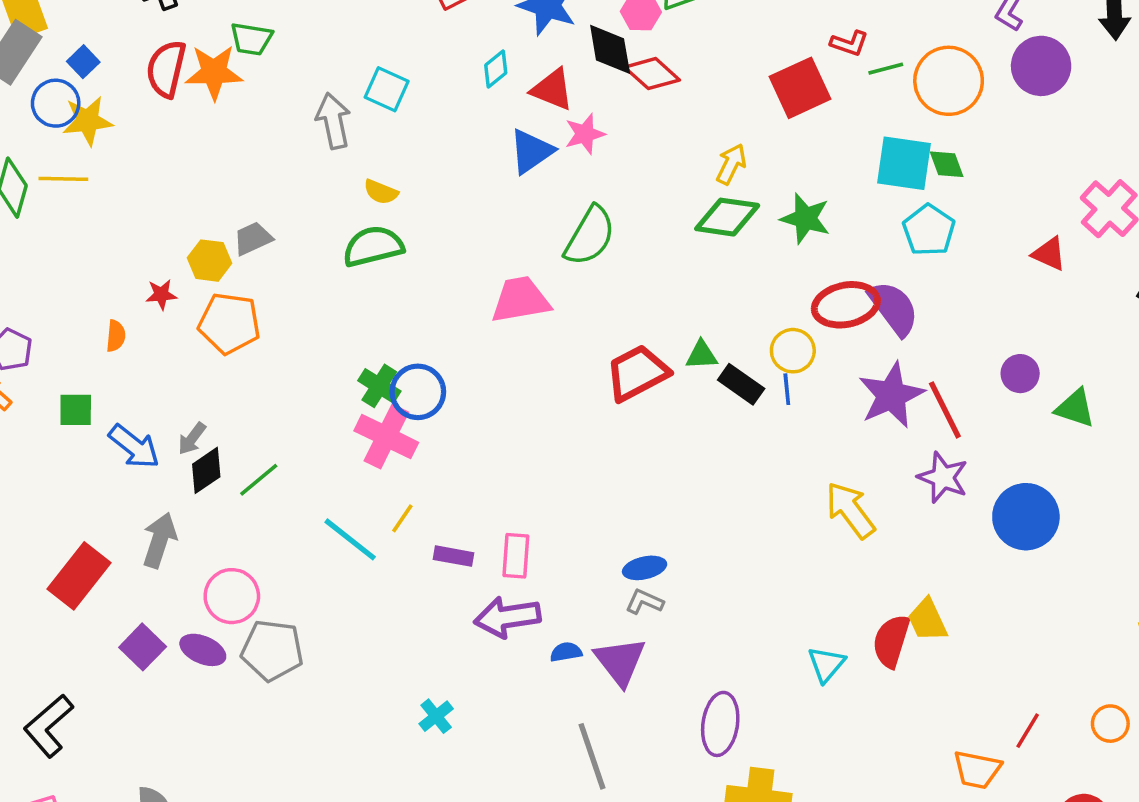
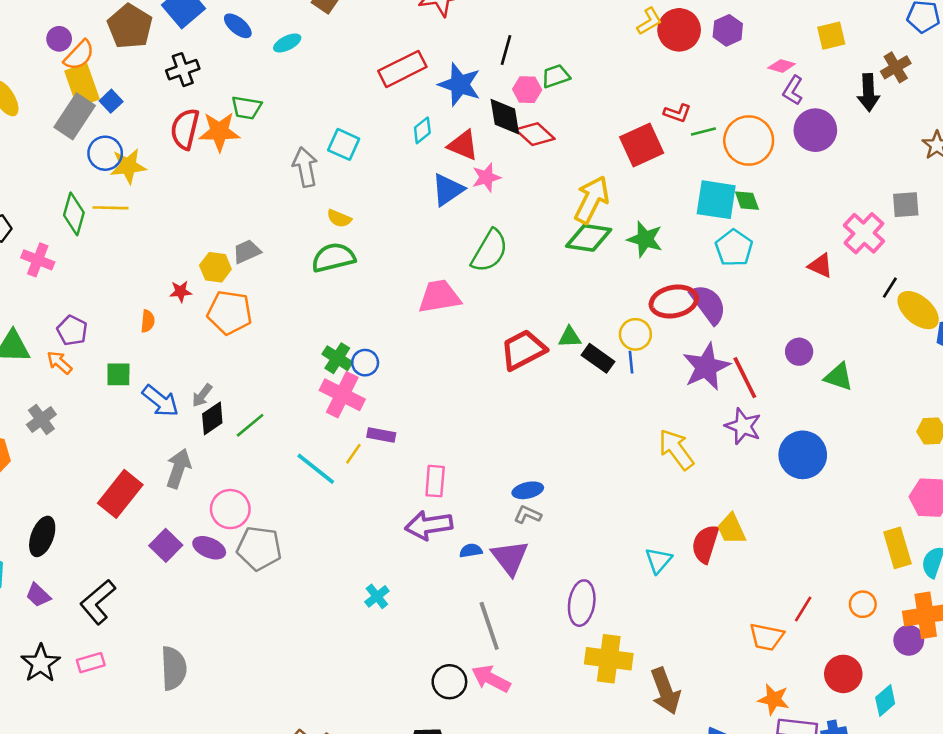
blue square: (83, 62) -> (111, 101), moved
yellow arrow: (731, 164) -> (592, 200), size x1.6
blue circle: (418, 392) -> (365, 363), size x0.7
purple rectangle: (453, 556) -> (381, 435), moved

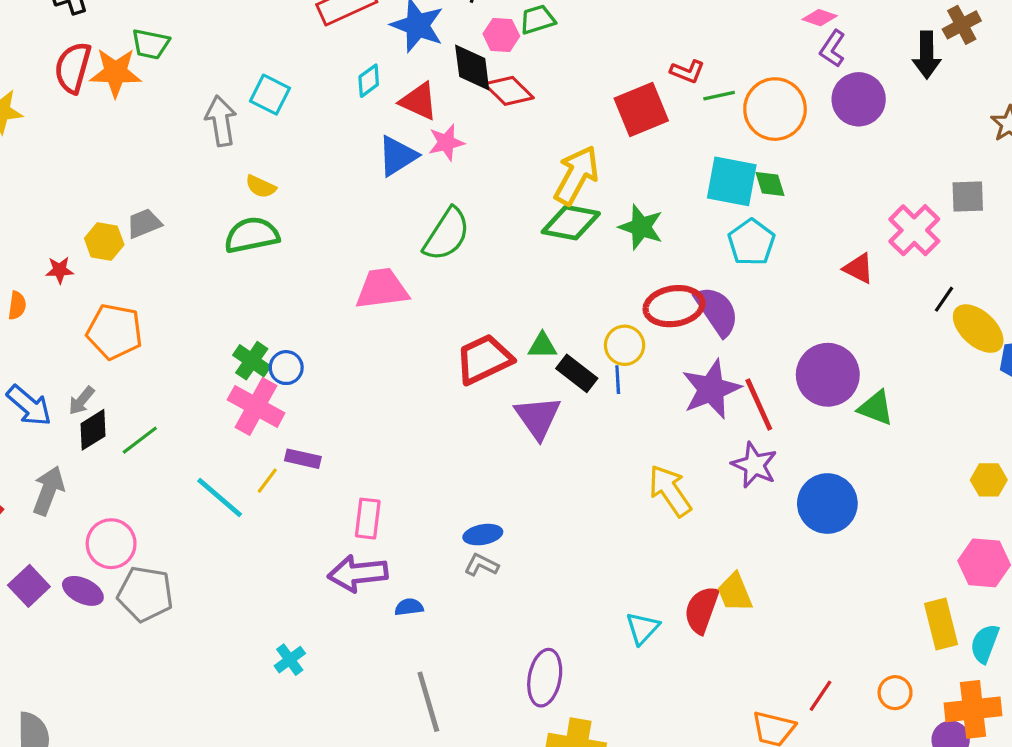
orange pentagon: (230, 313) -> (115, 332), moved
purple circle: (799, 352) -> (828, 375), size x1.8
purple triangle: (510, 558) -> (538, 417), moved

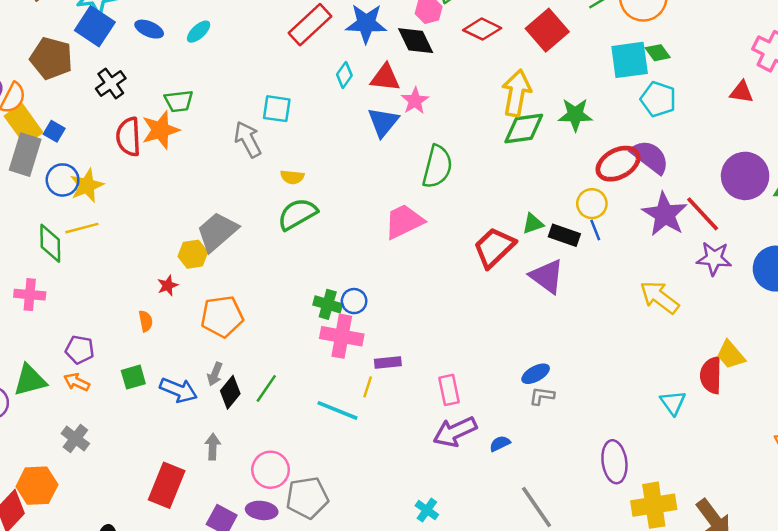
red diamond: (509, 91) -> (482, 29), moved
gray trapezoid: (144, 223) -> (217, 232), size x1.6
gray arrow: (48, 491) -> (213, 447), size x0.7

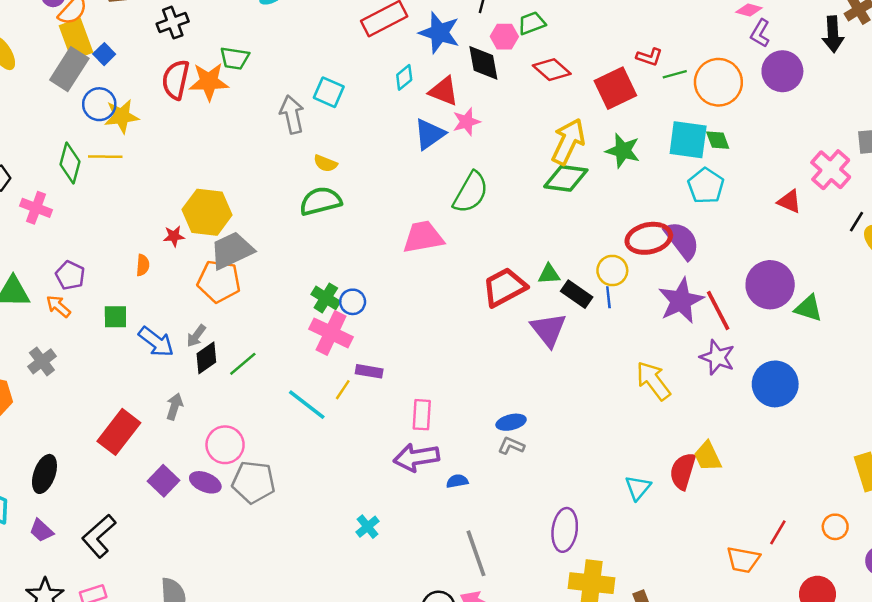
green star: (575, 115) -> (623, 151), moved
gray trapezoid: (217, 232) -> (232, 250), moved
yellow hexagon: (193, 254) -> (207, 212), size x1.6

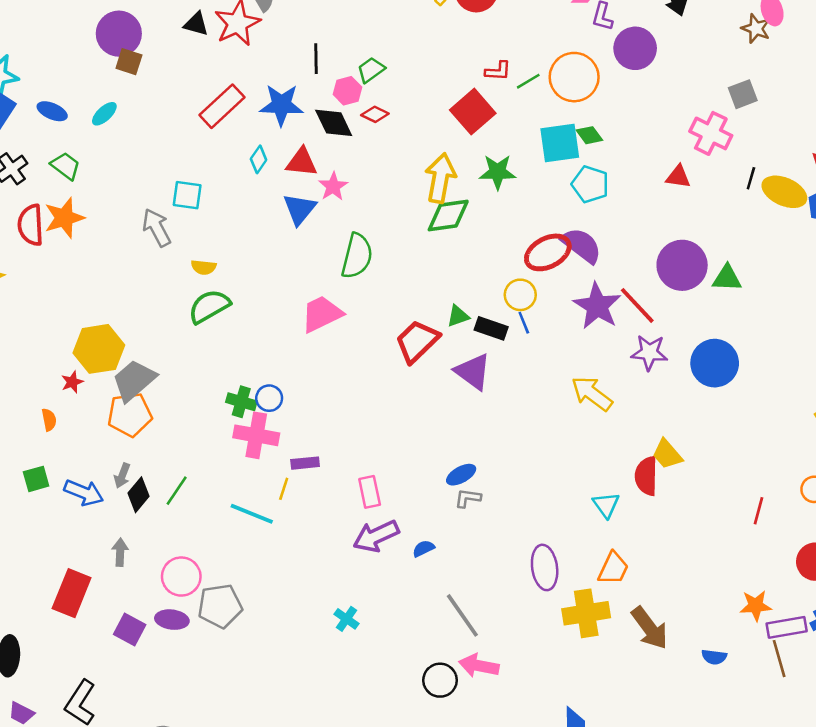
green trapezoid: (235, 58) -> (66, 166), moved, turned -136
red diamond: (552, 70) -> (375, 114), moved, size x0.7
orange trapezoid: (743, 560) -> (613, 568), moved, turned -60

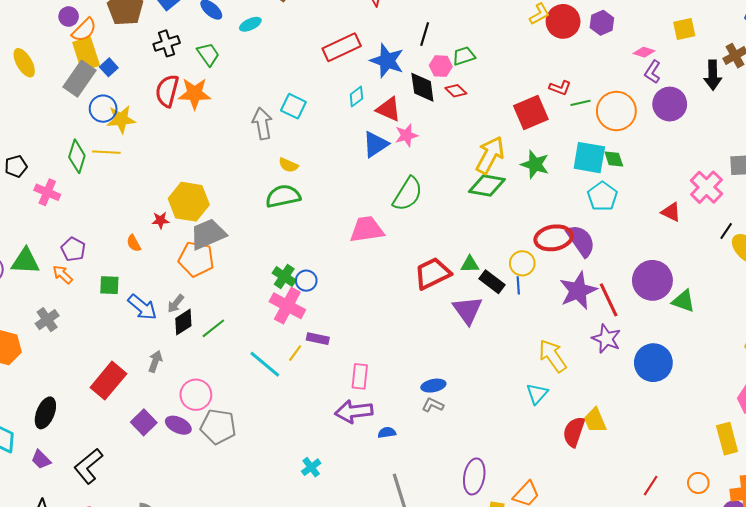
orange semicircle: (49, 420) -> (134, 243), turned 144
cyan triangle: (606, 505) -> (537, 394), moved

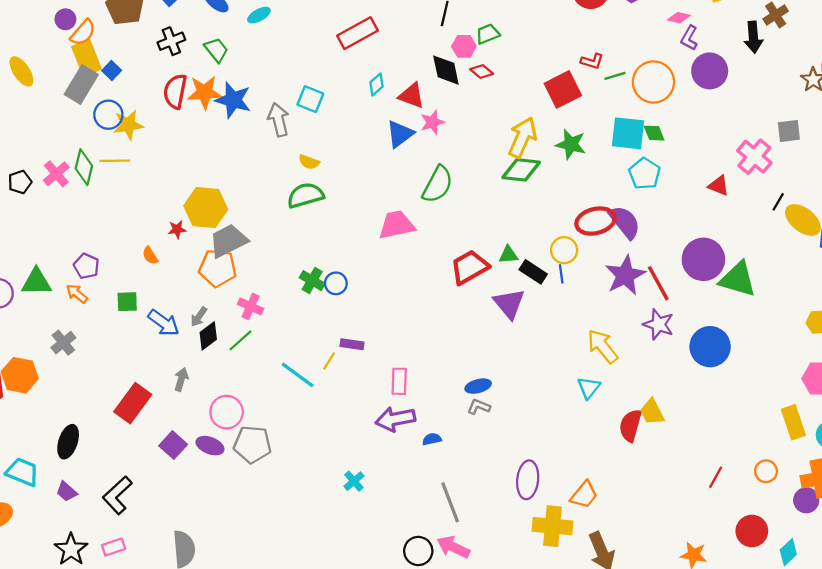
blue star: (387, 61) -> (233, 100), moved
pink cross: (47, 192) -> (56, 174), moved, turned 30
green triangle: (683, 301) -> (738, 279), size x1.5
pink cross: (287, 306) -> (251, 306), moved, size x0.7

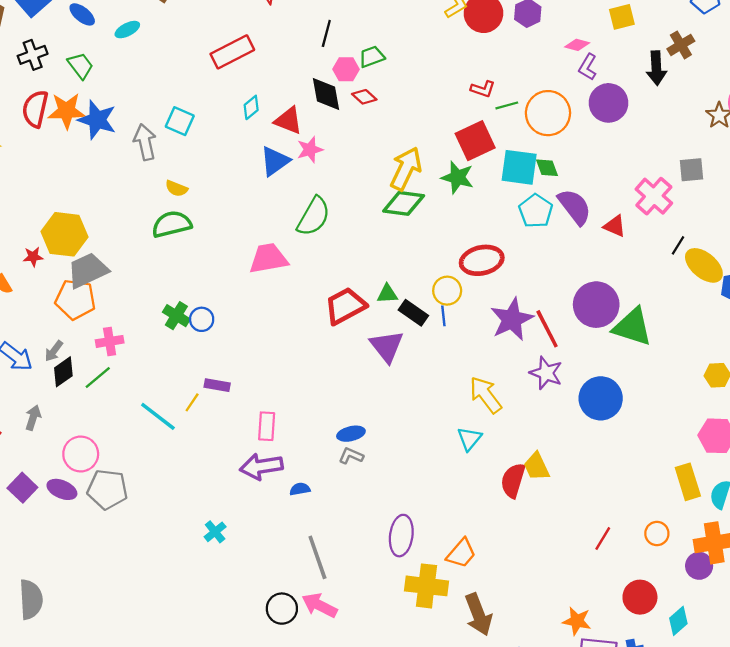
red square: (563, 89) -> (475, 141), moved
purple semicircle: (625, 222) -> (575, 207), moved
pink cross: (251, 306) -> (110, 341), turned -35

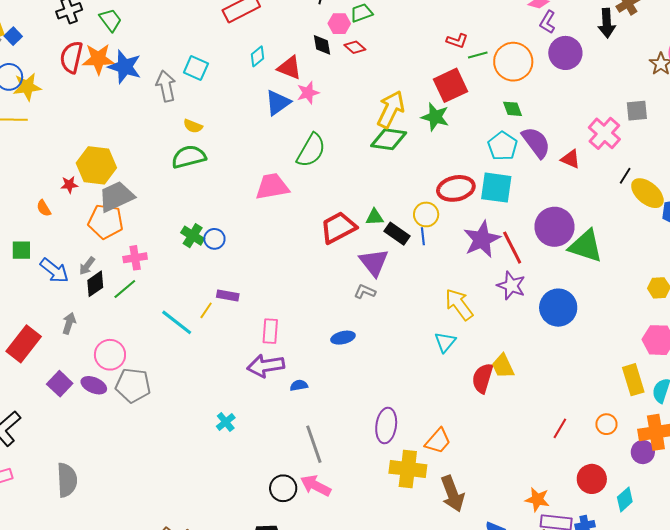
black diamond: (326, 94) -> (322, 45), size x0.7
cyan square: (519, 167) -> (496, 188), moved
gray L-shape: (351, 456) -> (365, 292), moved

